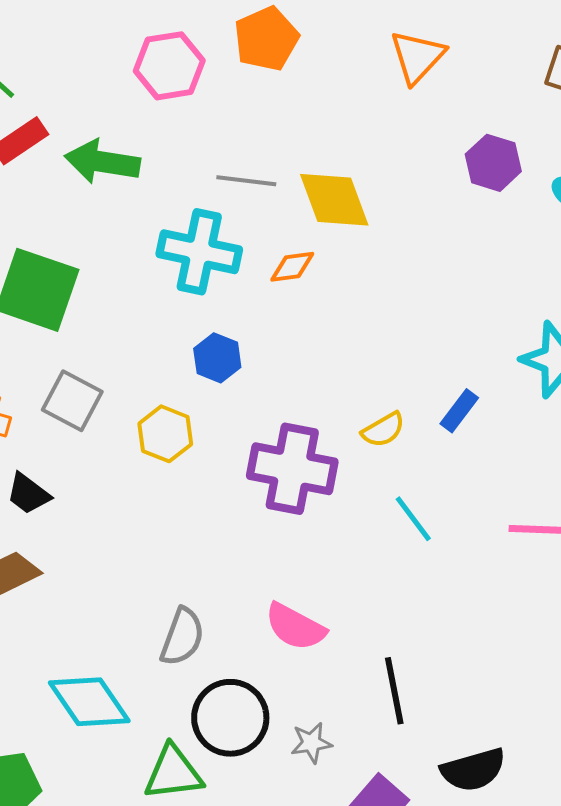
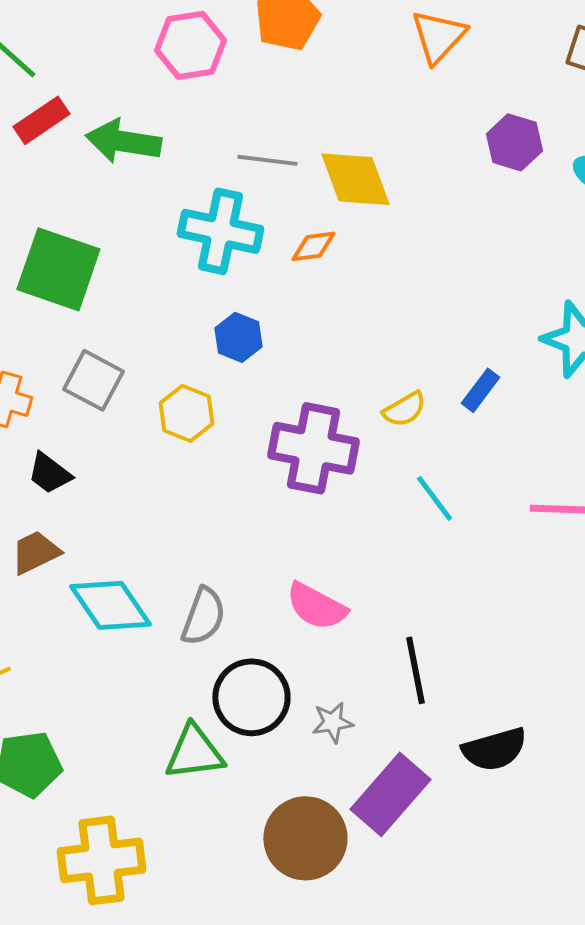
cyan diamond: (89, 702) -> (110, 605), moved

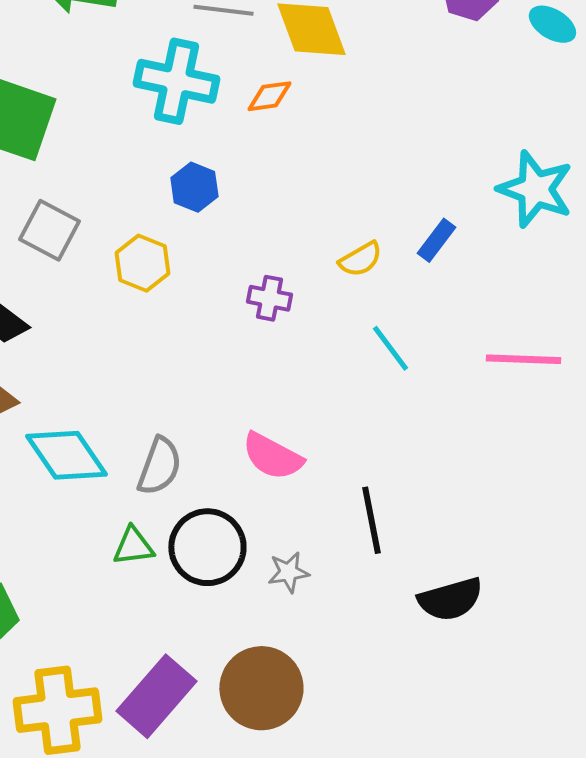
purple cross: (313, 448) -> (269, 298), size x0.5
green triangle: (194, 752) -> (133, 546), moved, size x0.7
purple rectangle: (390, 794) -> (156, 696), moved

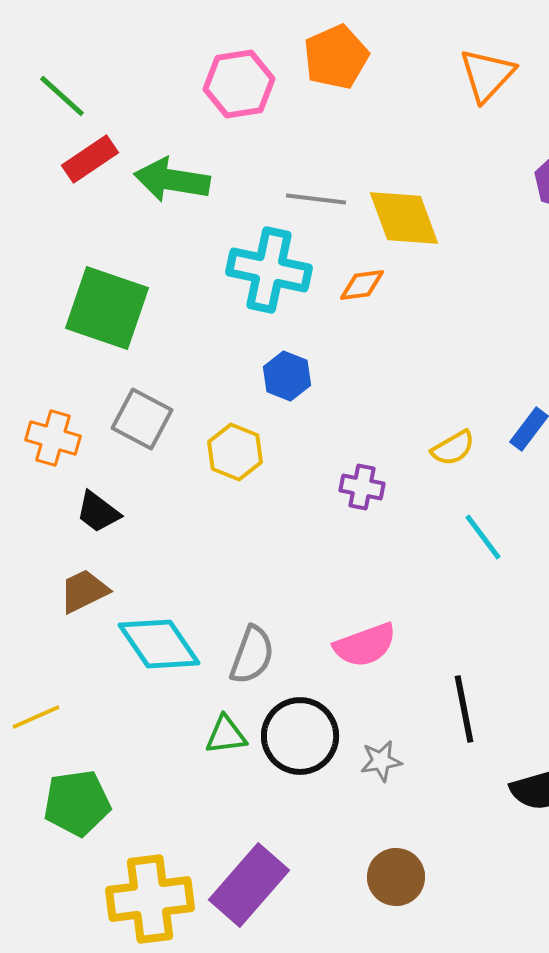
pink semicircle: (272, 456) -> (365, 645), turned -48
brown circle: (261, 688) -> (396, 877), moved, size x0.7

